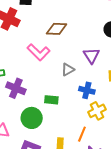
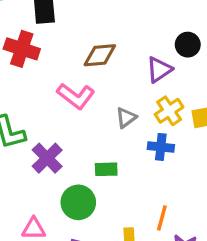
purple triangle: (91, 56) -> (159, 70), moved, turned 36
purple cross: (16, 88) -> (47, 158), turned 30
yellow cross: (97, 111) -> (169, 111), moved

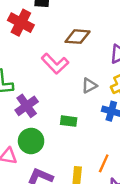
green circle: (78, 202) -> (31, 141), moved

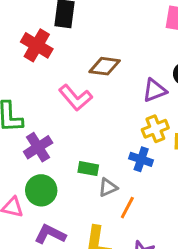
gray triangle: (89, 85) -> (108, 187), moved
orange line: (104, 163) -> (127, 208), moved

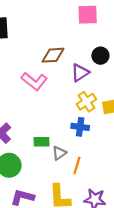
brown diamond: (105, 66) -> (53, 55), moved
pink L-shape: (76, 98) -> (34, 81), moved

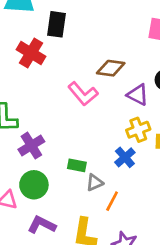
purple triangle: (80, 73) -> (138, 95), turned 48
blue cross: (80, 127) -> (125, 157), turned 30

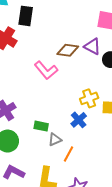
purple triangle: (138, 95) -> (92, 47), moved

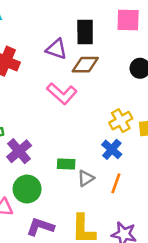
black rectangle: (26, 16) -> (85, 32), moved
purple triangle: (92, 47) -> (56, 49), moved
orange line: (69, 154) -> (116, 183), moved

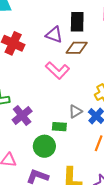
gray triangle: (86, 178) -> (75, 111), moved
green circle: (27, 189) -> (44, 146), moved

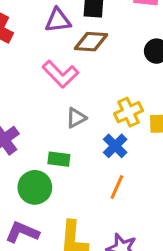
purple triangle: (54, 35) -> (58, 20), turned -30
gray triangle: (75, 111) -> (76, 118), moved

